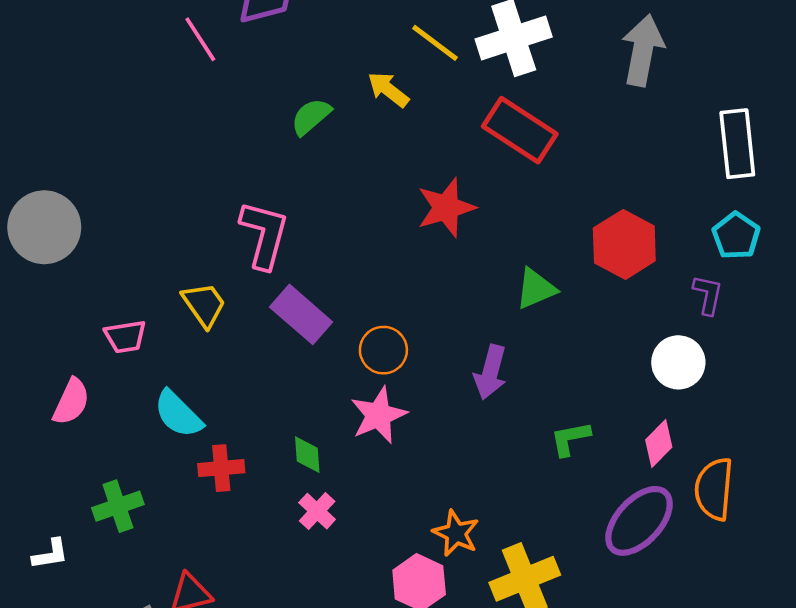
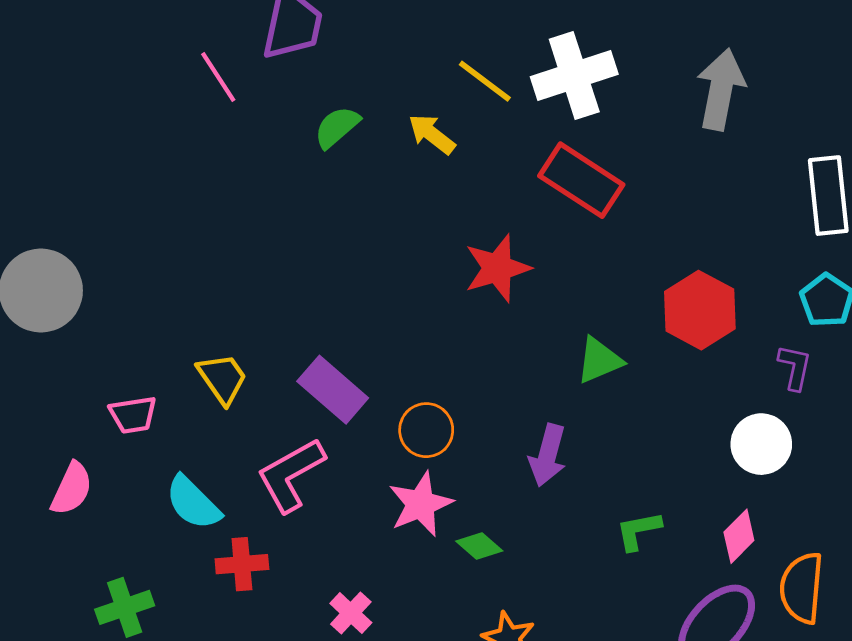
green semicircle: (311, 117) -> (337, 127), moved
pink L-shape: (264, 235) -> (291, 475), moved, turned -134
green diamond: (307, 455) -> (479, 546), moved, turned -45

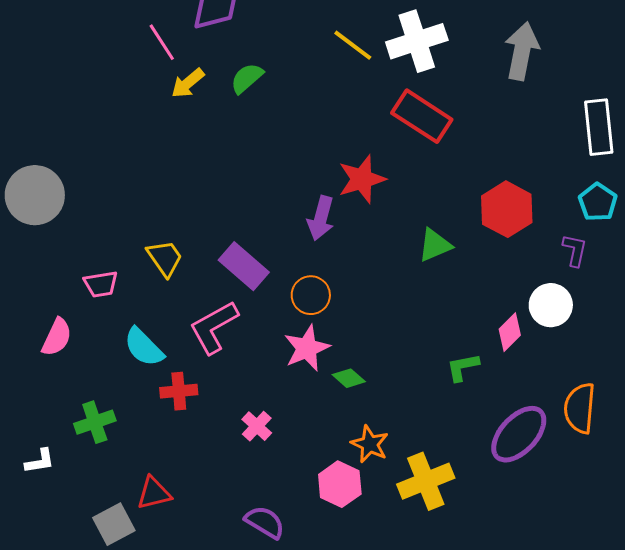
yellow arrow: (432, 134) -> (188, 83), moved, turned -78
purple arrow: (548, 455) -> (321, 218), moved
pink diamond: (739, 536) -> (510, 332), moved

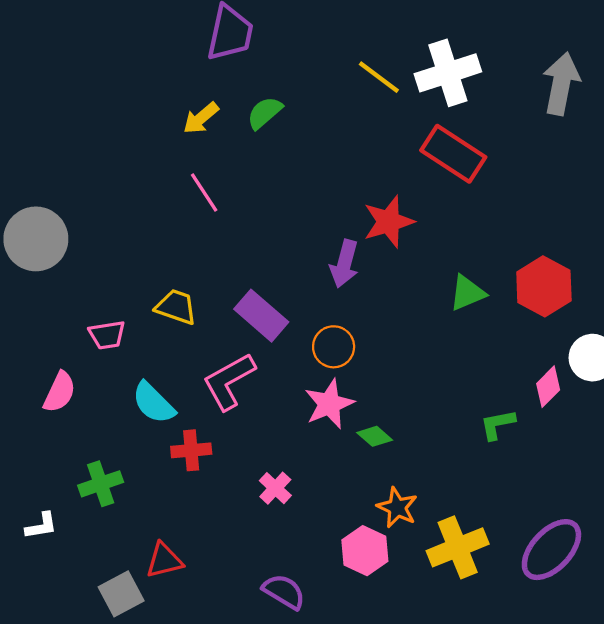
pink line: (162, 42) -> (204, 193), moved
red hexagon: (507, 209) -> (544, 286), moved
yellow trapezoid: (165, 258) -> (176, 307), turned -36
purple ellipse: (519, 434) -> (551, 550), moved

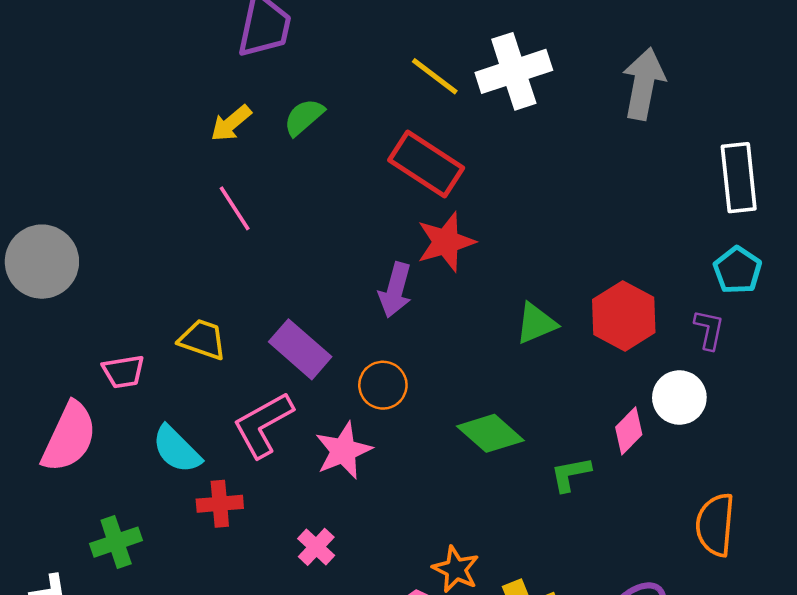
red rectangle: (453, 154) -> (426, 164), moved
pink semicircle: (60, 392) -> (69, 437), size x1.5
pink star: (329, 404) -> (343, 451), moved
green diamond: (375, 436) -> (490, 433), moved, size x1.6

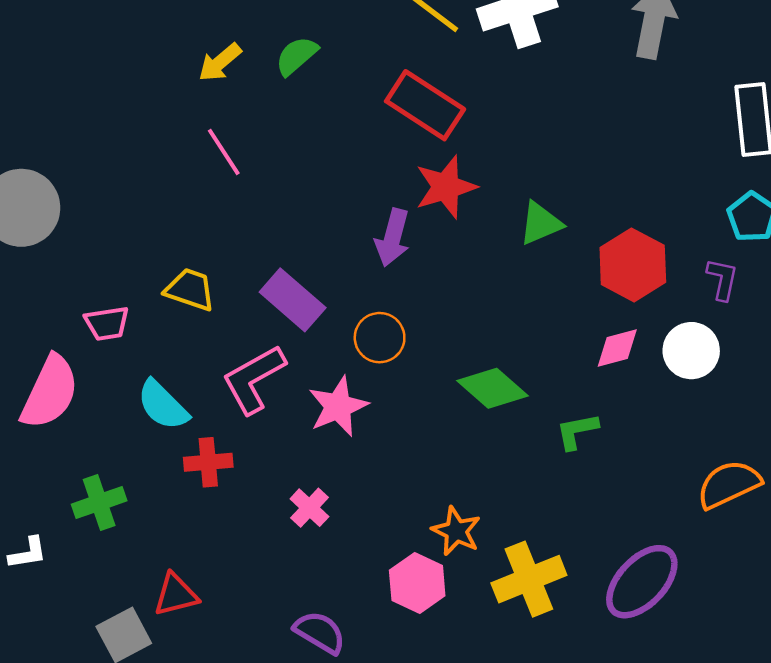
green triangle: (536, 323) -> (541, 223), moved
pink diamond: (629, 431) -> (617, 348), moved, turned 30
orange semicircle: (715, 525) -> (729, 484), turned 60

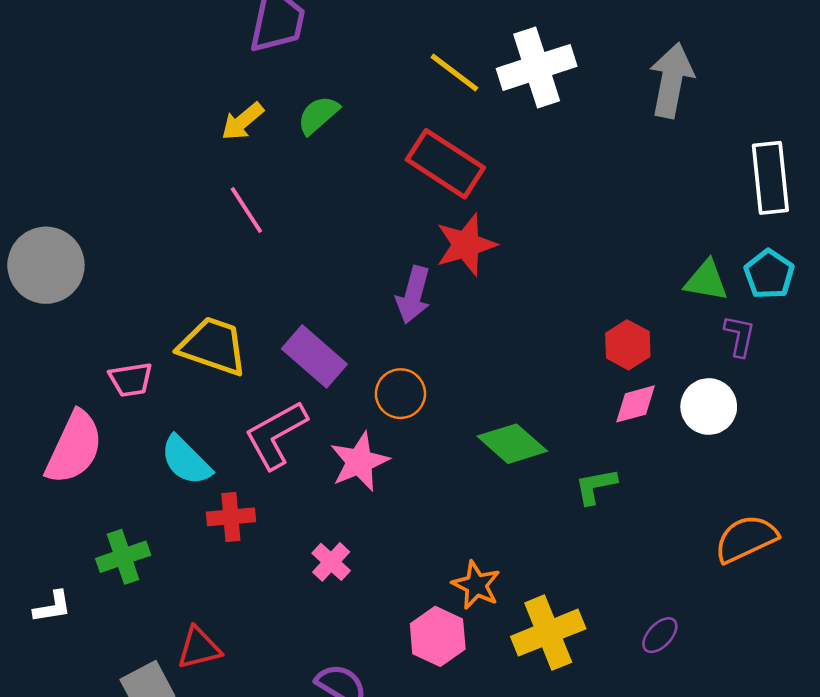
green triangle: (541, 223) -> (706, 281), moved, turned 33
red hexagon: (633, 265) -> (628, 345), moved, size x0.7
yellow trapezoid: (190, 290) -> (213, 346), size x1.4
purple ellipse: (642, 582) -> (660, 635), size x0.5

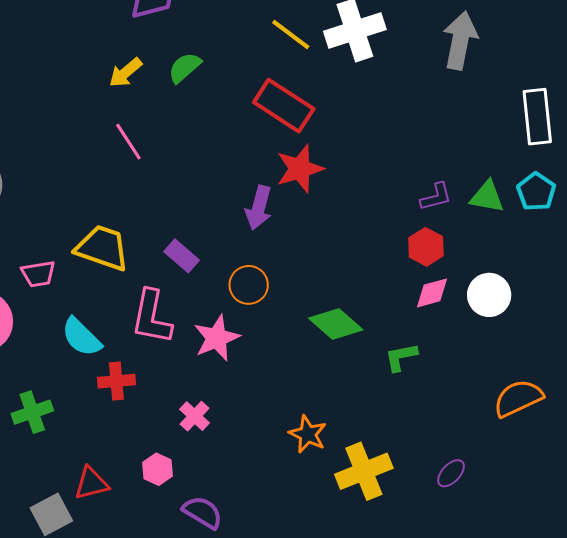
purple L-shape: (740, 336) -> (436, 197), moved, turned 64
purple rectangle: (314, 356) -> (182, 256), size x0.7
pink L-shape: (276, 435) -> (151, 317), turned -50
pink hexagon: (438, 636) -> (157, 469), moved, size x0.7

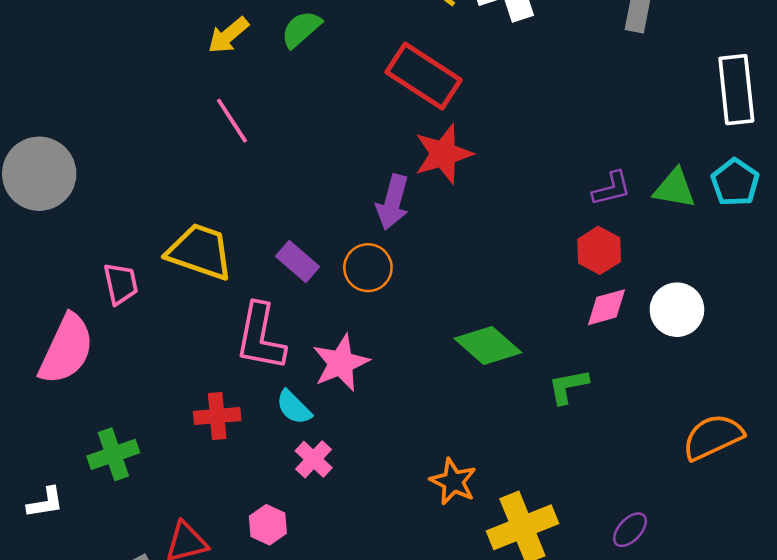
pink trapezoid: (38, 274) -> (121, 284), turned -93
orange circle: (249, 285) -> (368, 268), moved
cyan semicircle: (81, 337) -> (294, 407), moved, size x0.7

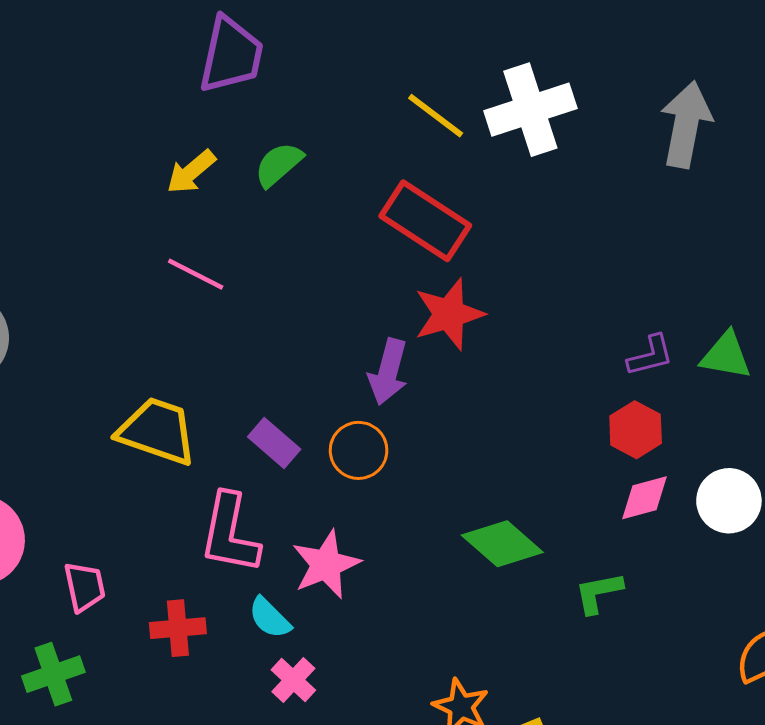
pink line: (232, 121) -> (196, 274), turned -30
pink trapezoid: (121, 284) -> (84, 587), moved

